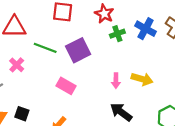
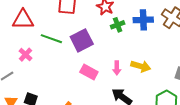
blue cross: (146, 29) -> (143, 20), turned -30
pink rectangle: (66, 86) -> (89, 72), moved

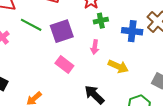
blue cross: (143, 20) -> (132, 31), moved
pink arrow: (117, 68) -> (95, 47), moved

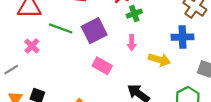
blue cross: (132, 31) -> (182, 37), moved

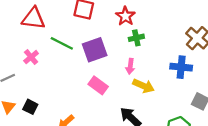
yellow arrow: (160, 60) -> (143, 86), moved

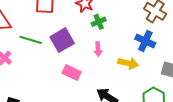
blue cross: (181, 67) -> (145, 41), turned 30
yellow arrow: (143, 86) -> (128, 63), moved

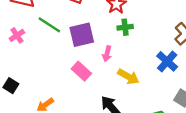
pink arrow: (98, 49) -> (107, 54), moved
yellow arrow: (128, 63) -> (128, 77), moved

